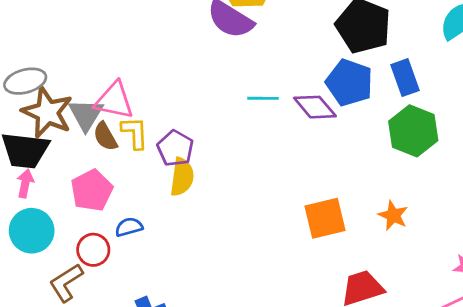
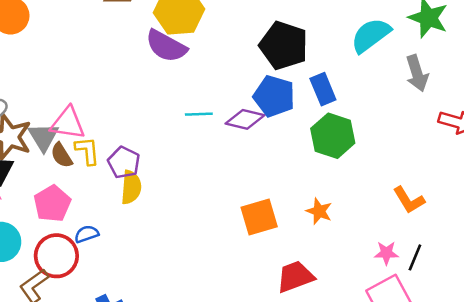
purple diamond: (315, 107) -> (245, 119), turned -33
red circle: (93, 250) -> (56, 256), size x1.5

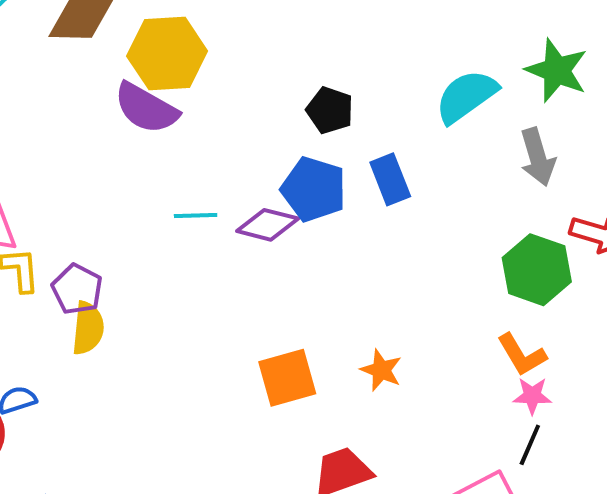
black pentagon: (284, 46) -> (330, 110), size x0.6
green hexagon: (333, 136) -> (537, 270), moved
pink star: (386, 253) -> (532, 396), moved

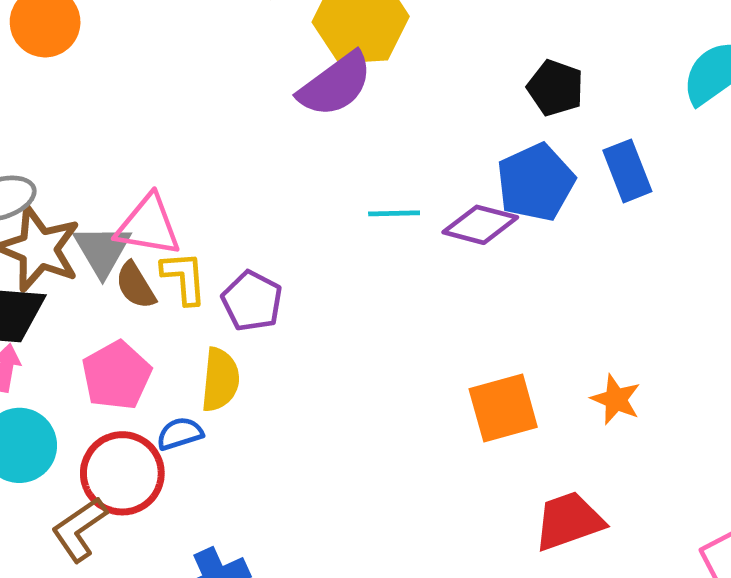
purple semicircle: (146, 108) -> (335, 85), turned -66
blue pentagon: (314, 189) -> (536, 182), turned 30
yellow semicircle: (88, 328) -> (220, 380), moved

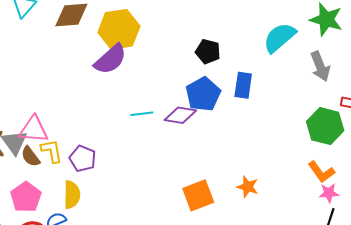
blue rectangle: (627, 171) -> (243, 85), turned 35

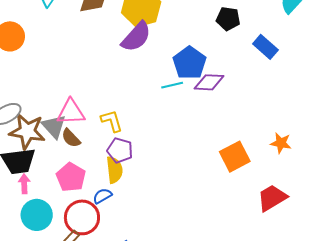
blue rectangle: (243, 85) -> (265, 47), turned -50
blue pentagon: (203, 94) -> (189, 63), moved
yellow L-shape: (52, 151) -> (112, 121), moved
purple pentagon: (83, 159) -> (120, 150), moved

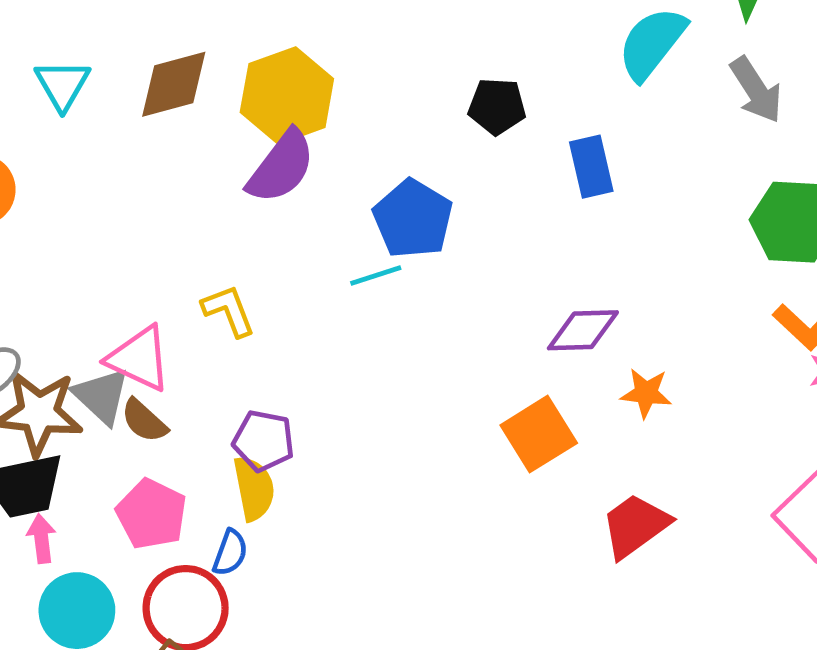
blue rectangle: (265, 47) -> (591, 167), turned 40
purple diamond: (209, 82) -> (583, 330), moved
pink triangle: (71, 112) -> (139, 359), turned 32
yellow L-shape: (112, 121) -> (229, 311), moved
blue semicircle: (102, 196) -> (230, 553), turned 144

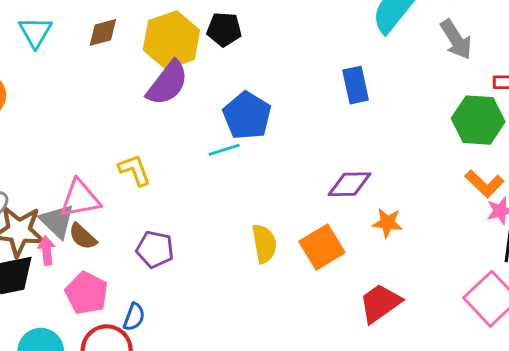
brown diamond: (174, 84) -> (103, 32), size x0.7
black pentagon: (497, 106) -> (224, 29), moved
pink triangle: (139, 359) -> (80, 199), turned -36
yellow semicircle: (254, 488) -> (264, 244), moved
pink arrow: (41, 539) -> (47, 250), moved

